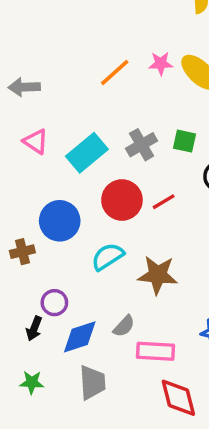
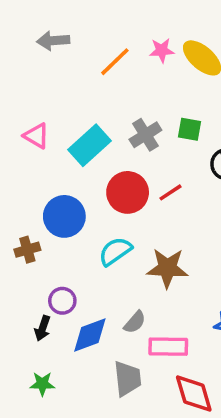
gray arrow: (24, 87) -> (53, 41), moved
gray trapezoid: (92, 383) -> (127, 379), moved

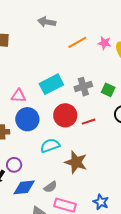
pink triangle: (36, 136) -> (18, 96), moved, turned -42

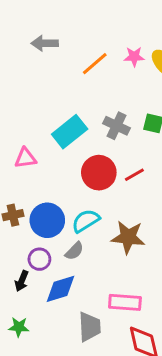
gray cross: (83, 87) -> (116, 126), turned -36
blue circle: (27, 119) -> (47, 220), moved
gray semicircle: (50, 187) -> (74, 251), moved

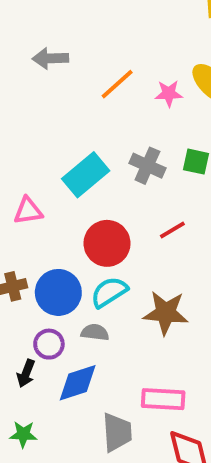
pink star: (134, 57) -> (169, 93), moved
red circle: (99, 173) -> (107, 243), moved
gray semicircle: (74, 251) -> (95, 332), turned -126

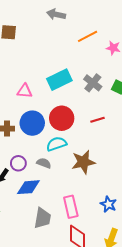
blue circle: (58, 292) -> (32, 123), moved
brown star: (166, 313) -> (83, 162), turned -30
pink rectangle: (163, 399) -> (71, 207), turned 60

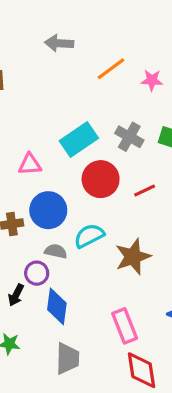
red circle: (62, 118) -> (101, 179), moved
gray semicircle: (44, 163) -> (56, 251), moved
blue diamond: (28, 187) -> (57, 306), turned -70
gray trapezoid: (42, 218) -> (67, 359), moved

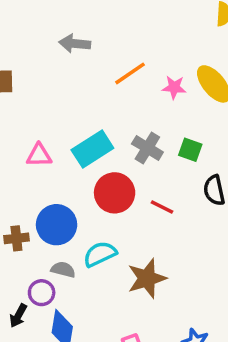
pink triangle: (30, 164) -> (39, 155), moved
red line: (145, 191) -> (162, 207), turned 50

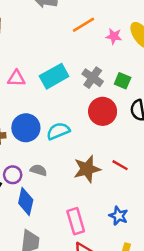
red circle: (115, 193) -> (103, 111), moved
red line: (162, 207) -> (120, 165), moved
cyan semicircle: (100, 254) -> (58, 131), moved
gray semicircle: (63, 270) -> (39, 170), moved

